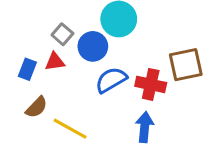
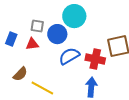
gray square: (62, 34) -> (37, 26), turned -32
blue rectangle: (27, 69) -> (11, 39), moved

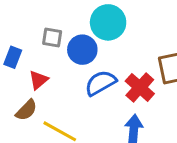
red triangle: (32, 44) -> (38, 80), moved, turned -32
red cross: (95, 59) -> (140, 87), turned 30

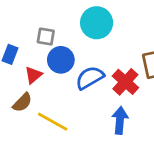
blue circle: (82, 50) -> (61, 60), moved

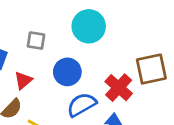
blue circle: (61, 60) -> (67, 72), moved
blue semicircle: (90, 78) -> (82, 105), moved

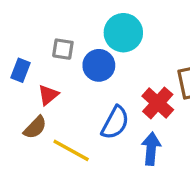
blue circle: (67, 72) -> (99, 65), moved
blue semicircle: (82, 105) -> (115, 123), turned 148

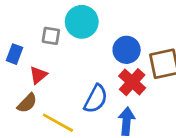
cyan circle: (123, 33) -> (82, 22), moved
blue circle: (99, 65) -> (127, 50), moved

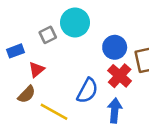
gray square: (51, 36) -> (48, 35), turned -35
blue rectangle: (15, 54) -> (15, 51), turned 49

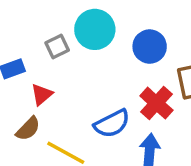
blue circle: (115, 47) -> (150, 47), moved
blue semicircle: (87, 91) -> (112, 124), turned 35

